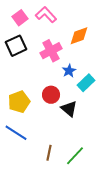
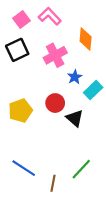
orange diamond: (79, 36) -> (86, 39), turned -65
blue line: (16, 133) -> (24, 168), moved
brown line: (49, 153) -> (53, 183), moved

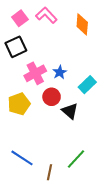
orange diamond: (86, 39) -> (82, 24), moved
pink cross: (55, 55) -> (35, 73), moved
blue star: (75, 77) -> (60, 72), moved

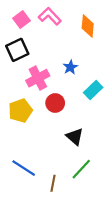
blue star: (60, 72) -> (70, 67), moved
black triangle: (70, 111) -> (75, 137), moved

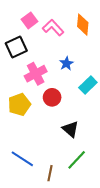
pink L-shape: (50, 16) -> (53, 28), moved
pink square: (22, 20) -> (29, 20), moved

